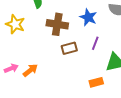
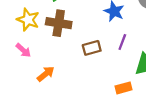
brown cross: (57, 24) -> (59, 23), moved
pink arrow: (11, 68) -> (23, 50), moved, turned 64

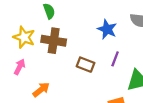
brown rectangle: (92, 48) -> (85, 65), turned 36
pink arrow: (23, 50) -> (20, 67), turned -105

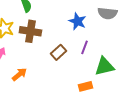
brown rectangle: (85, 65) -> (58, 52), turned -63

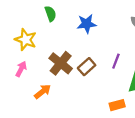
blue star: (77, 21) -> (87, 24), moved, turned -30
brown cross: (30, 31) -> (61, 63), moved, turned 30

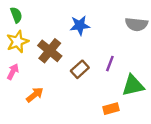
green semicircle: (50, 14) -> (16, 15), moved
yellow star: (26, 40) -> (17, 42), turned 30
brown cross: (61, 63) -> (50, 51), moved

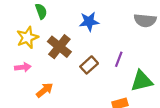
green semicircle: (16, 15) -> (41, 11), moved
pink arrow: (13, 72) -> (23, 67), turned 56

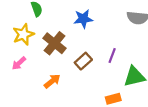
pink arrow: (23, 67) -> (19, 63), turned 144
orange arrow: (45, 90) -> (52, 81), moved

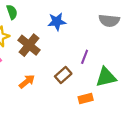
brown rectangle: (83, 61) -> (63, 75), moved

